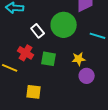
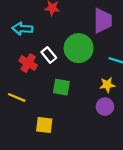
red cross: (26, 53) -> (28, 63), moved
yellow star: (79, 59) -> (107, 85), moved

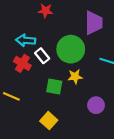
cyan arrow: (22, 29) -> (26, 40), moved
yellow star: (107, 85) -> (75, 77), moved
yellow square: (44, 125) -> (49, 121), moved, turned 35

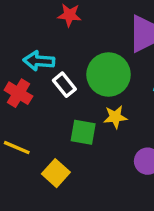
red cross: (22, 63) -> (18, 93), moved
yellow square: (49, 121) -> (56, 173), moved

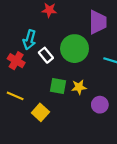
cyan arrow: (39, 61) -> (29, 40), turned -78
yellow star: (115, 117) -> (79, 87), moved

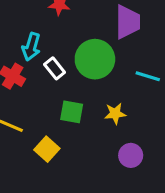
yellow star: (79, 87) -> (115, 113), moved
purple circle: (100, 105) -> (131, 155), moved

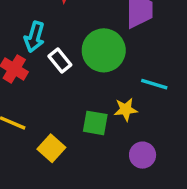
cyan line: (148, 76) -> (154, 84), moved
green square: (72, 112) -> (95, 123), moved

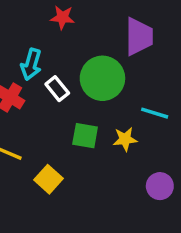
green square: (95, 123) -> (85, 136), moved
purple circle: (143, 155) -> (160, 186), moved

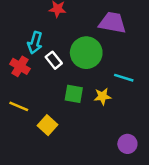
purple trapezoid: (139, 37) -> (112, 23), turned -80
purple circle: (160, 186) -> (127, 144), moved

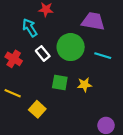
cyan arrow: (35, 43) -> (30, 28), moved, turned 132
cyan line: (124, 78) -> (103, 56), moved

